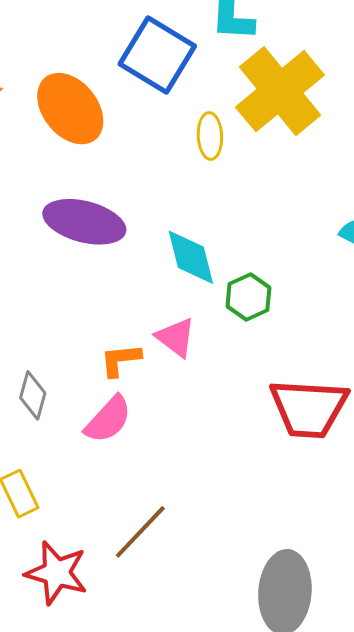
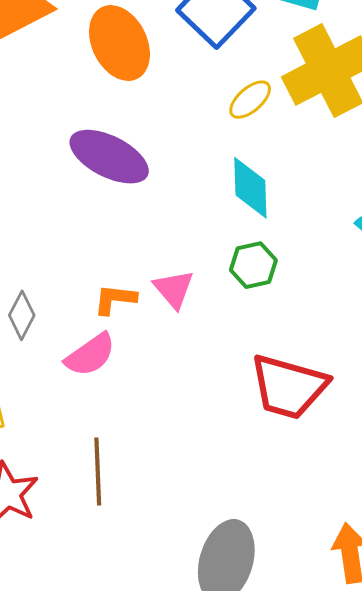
yellow ellipse: (210, 136) -> (250, 100), turned 39
cyan diamond: (191, 257) -> (250, 188), moved
brown line: (140, 532) -> (98, 472), turned -58

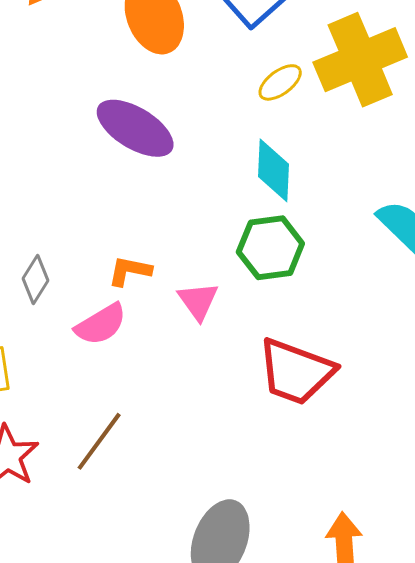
green hexagon: (253, 265) -> (270, 248), size x1.4
pink triangle: (174, 289) -> (198, 301), moved
brown line: (98, 472) -> (99, 441), turned 34

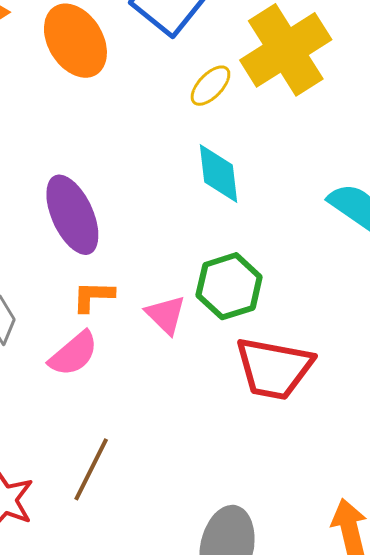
purple ellipse: (135, 128) -> (72, 215), moved, turned 44
green hexagon: (270, 248) -> (229, 286), moved

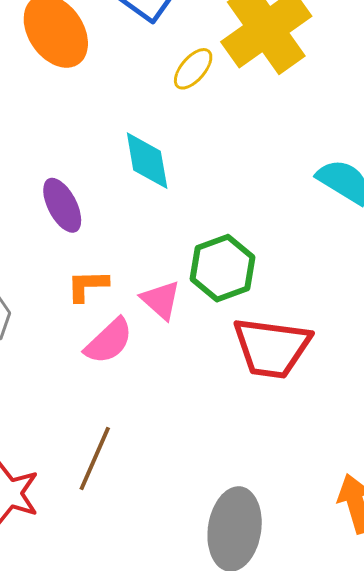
cyan diamond: (218, 173) -> (147, 161), moved
purple ellipse: (72, 215) -> (62, 205), size x0.7
pink semicircle: (74, 354) -> (109, 341), moved

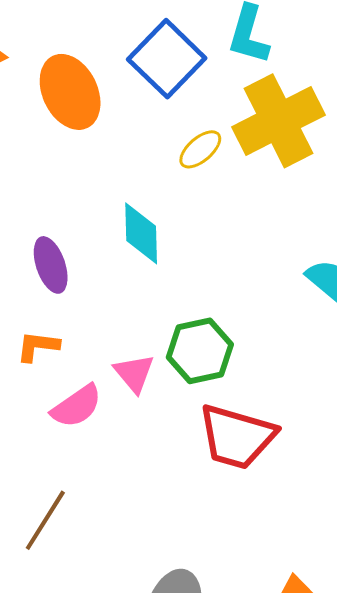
orange L-shape: (87, 286) -> (38, 346), moved

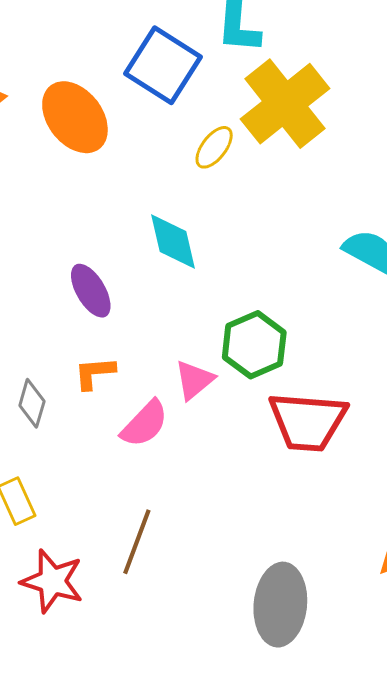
pink triangle: (134, 373) -> (194, 380), turned 42

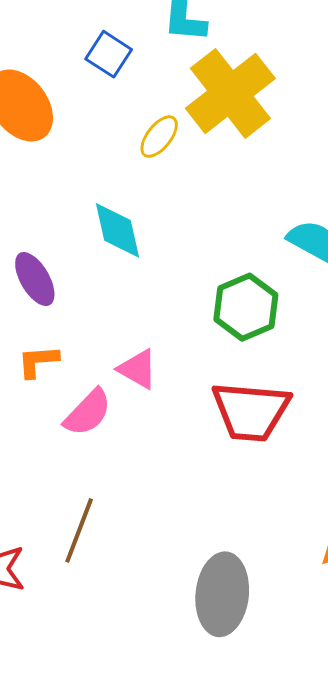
blue square: (163, 65) -> (109, 54), size x0.6
green hexagon: (254, 345) -> (246, 307), moved
pink triangle: (194, 380) -> (138, 369), turned -51

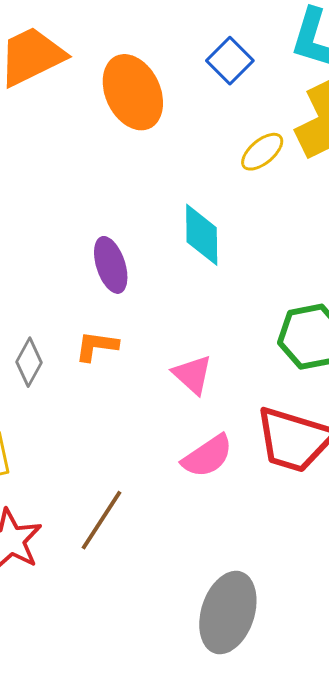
pink semicircle: (88, 413) -> (207, 456), moved

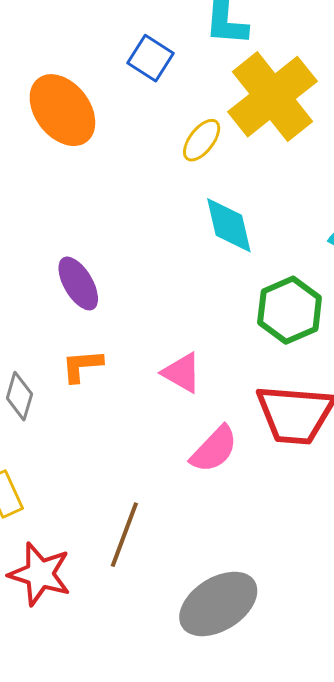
cyan diamond: (202, 235) -> (229, 225), moved
gray ellipse: (228, 612) -> (218, 604), moved, turned 52

